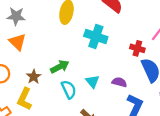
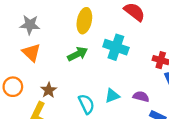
green arrow: (60, 67) -> (78, 54), moved
cyan triangle: (93, 81) -> (112, 96), turned 48

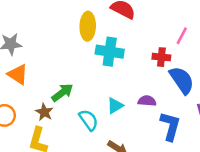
yellow ellipse: (84, 21) -> (88, 26), moved
green arrow: (78, 54) -> (62, 93), moved

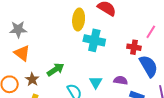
cyan triangle: (115, 106) -> (96, 82), turned -32
brown star: (44, 112) -> (32, 79), moved

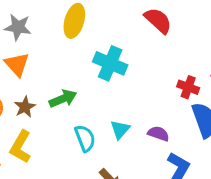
yellow ellipse: (79, 20) -> (74, 21), moved
cyan cross: (94, 40) -> (110, 63), moved

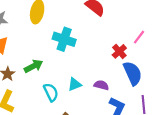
red cross: (188, 87) -> (119, 51), turned 32
cyan triangle: (120, 130) -> (75, 84), turned 32

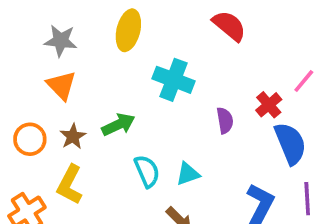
cyan triangle: (75, 84) -> (188, 174), moved
purple semicircle: (101, 85) -> (225, 121), moved, turned 64

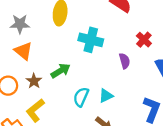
red cross: (269, 105) -> (144, 40), moved
cyan semicircle: (147, 171) -> (81, 97), turned -126
yellow L-shape: (70, 185) -> (35, 110), turned 30

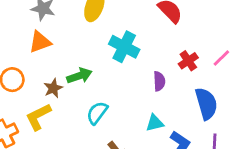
orange triangle: (23, 51) -> (40, 42), turned 48
brown star: (34, 81) -> (53, 88), moved
cyan triangle: (106, 96) -> (155, 123), moved

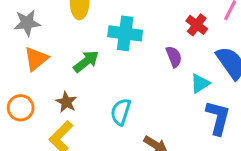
green arrow: (79, 76) -> (86, 61), moved
cyan triangle: (155, 123) -> (200, 83), moved

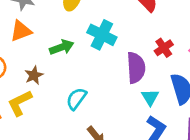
purple semicircle: (174, 57) -> (136, 68), size x1.6
cyan triangle: (200, 83) -> (150, 97), turned -48

